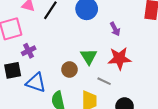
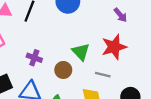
purple arrow: (115, 29) -> (120, 15), moved
purple cross: (29, 51) -> (34, 58), moved, turned -32

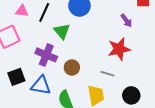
green triangle: (81, 52) -> (62, 31), moved
purple cross: (34, 58) -> (46, 55), size x1.5

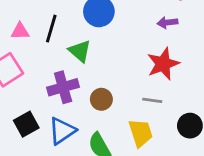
purple arrow: (126, 21) -> (167, 23), turned 128
purple cross: (46, 55) -> (63, 87), turned -30
blue triangle: (41, 85) -> (62, 131), turned -35

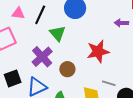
red star: (163, 64) -> (98, 51), moved
purple cross: (63, 87) -> (42, 57), turned -35
gray line: (152, 100) -> (109, 83), moved

